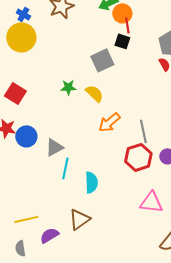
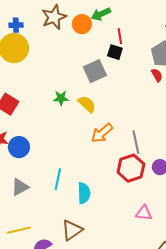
orange circle: (122, 13) -> (82, 24), moved
blue cross: (23, 14) -> (16, 25), turned -32
gray triangle: (54, 147) -> (20, 187), moved
pink triangle: (151, 202) -> (144, 213), size x0.7

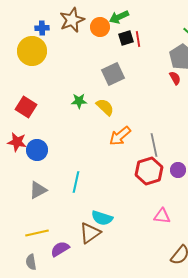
blue cross: (16, 25) -> (42, 28), moved
black square: (115, 52) -> (126, 38), moved, turned -35
cyan semicircle: (84, 193) -> (102, 218), moved, turned 110

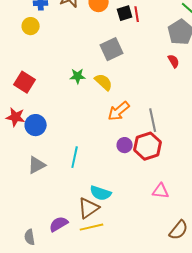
yellow circle: (32, 51) -> (31, 26), size x0.6
red semicircle: (175, 78) -> (174, 61), moved
purple circle: (178, 170) -> (125, 145), moved
yellow line: (37, 233) -> (92, 227), moved

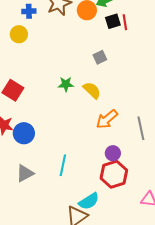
gray square: (112, 49) -> (100, 57), size x0.6
red hexagon: (148, 146) -> (114, 174), moved
cyan semicircle: (101, 193) -> (89, 201), turned -50

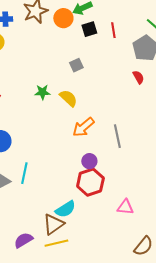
red line: (125, 22) -> (113, 30), moved
cyan line: (63, 165) -> (24, 173), moved

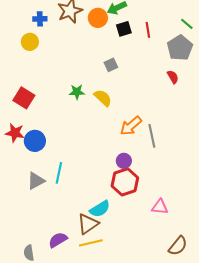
orange arrow: (83, 127) -> (131, 126), moved

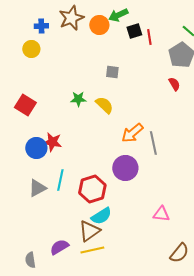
black square: (124, 29) -> (134, 31), moved
gray square: (111, 65) -> (112, 72), turned 32
red star: (15, 133) -> (52, 142), moved
purple circle: (124, 161) -> (125, 168), size x1.6
red hexagon: (125, 182) -> (92, 189), moved

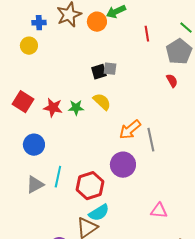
black square: (134, 31) -> (99, 72), moved
green star: (78, 99) -> (76, 108), moved
red star: (52, 142) -> (53, 108), moved

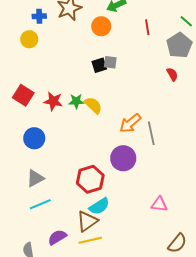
orange circle: (97, 22) -> (101, 26), moved
yellow semicircle: (102, 102) -> (93, 105), moved
cyan line: (58, 177) -> (40, 204), moved, turned 55

